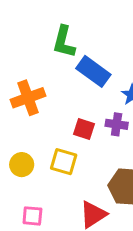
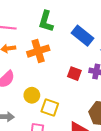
green L-shape: (64, 42) -> (46, 21), moved
yellow square: (64, 162) -> (50, 108), moved

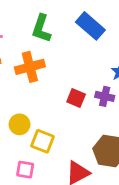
blue rectangle: (83, 36) -> (90, 26), moved

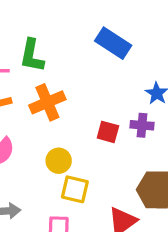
green L-shape: (41, 29) -> (32, 56), moved
yellow circle: (20, 124) -> (59, 161), moved

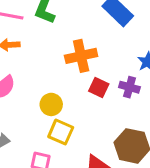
orange cross: (47, 102) -> (81, 56), moved

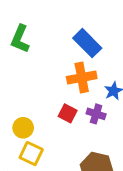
orange cross: (81, 56) -> (82, 78), moved

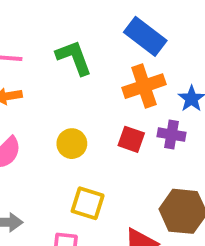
green L-shape: (20, 39) -> (74, 58), moved, turned 144
yellow circle: (23, 128) -> (72, 144), moved

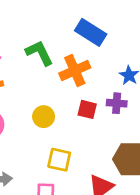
orange cross: (144, 86) -> (75, 70), moved

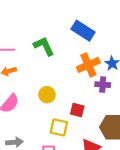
orange cross: (75, 70) -> (88, 65), moved
red square: (87, 109) -> (77, 110), moved

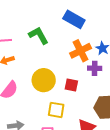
yellow circle: (47, 95) -> (44, 80), size x1.5
red square: (77, 110) -> (71, 85), moved

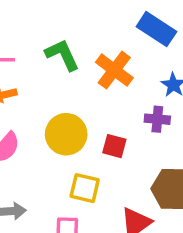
blue rectangle: (74, 19) -> (156, 29), moved
orange cross: (81, 51) -> (114, 70), moved, turned -30

